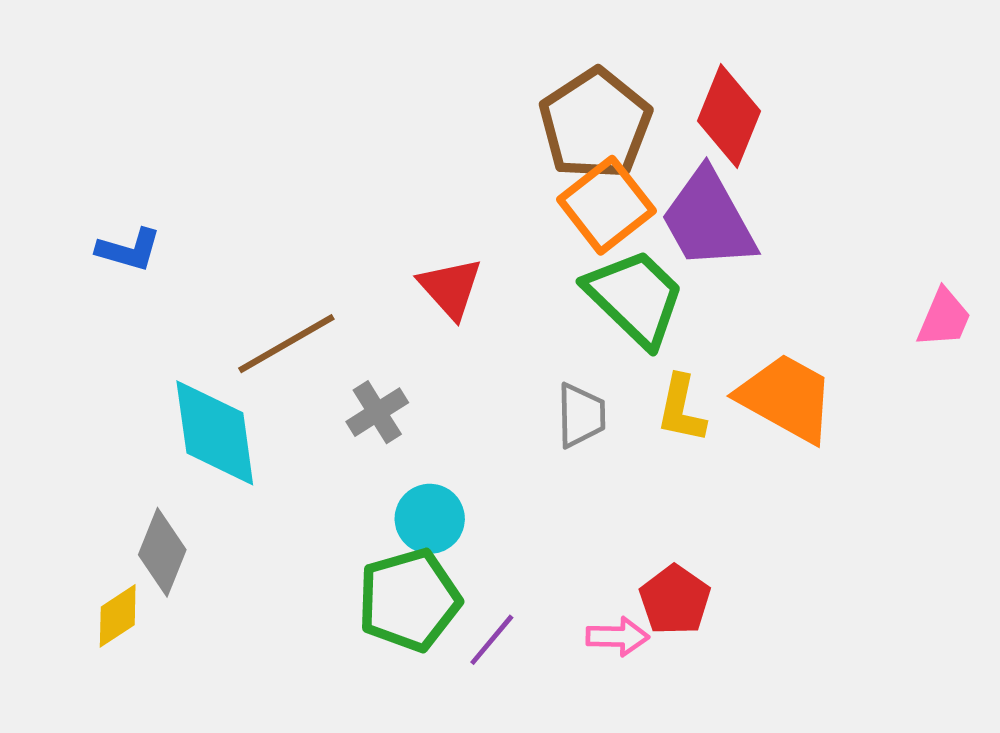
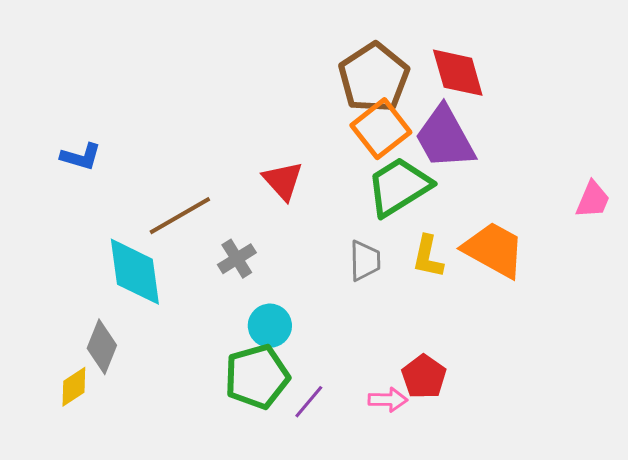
red diamond: (729, 116) -> (458, 73), turned -38
green trapezoid: (635, 298) -> (399, 187), turned -76

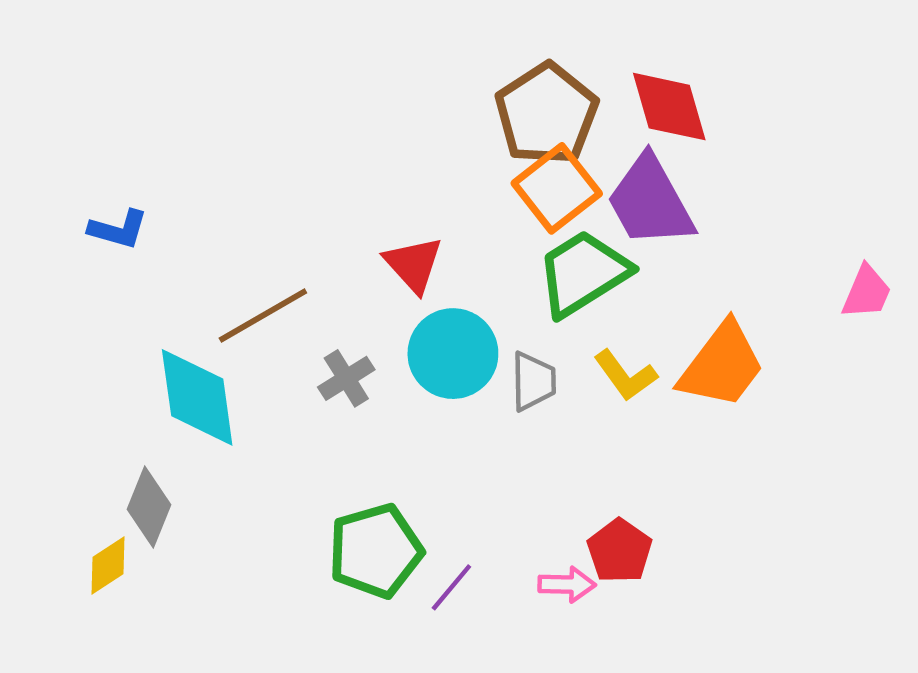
orange trapezoid: (494, 250) -> (722, 365), turned 98
yellow L-shape: (428, 257) -> (625, 375), turned -48
cyan circle: (270, 326) -> (453, 354), moved, size x1.4

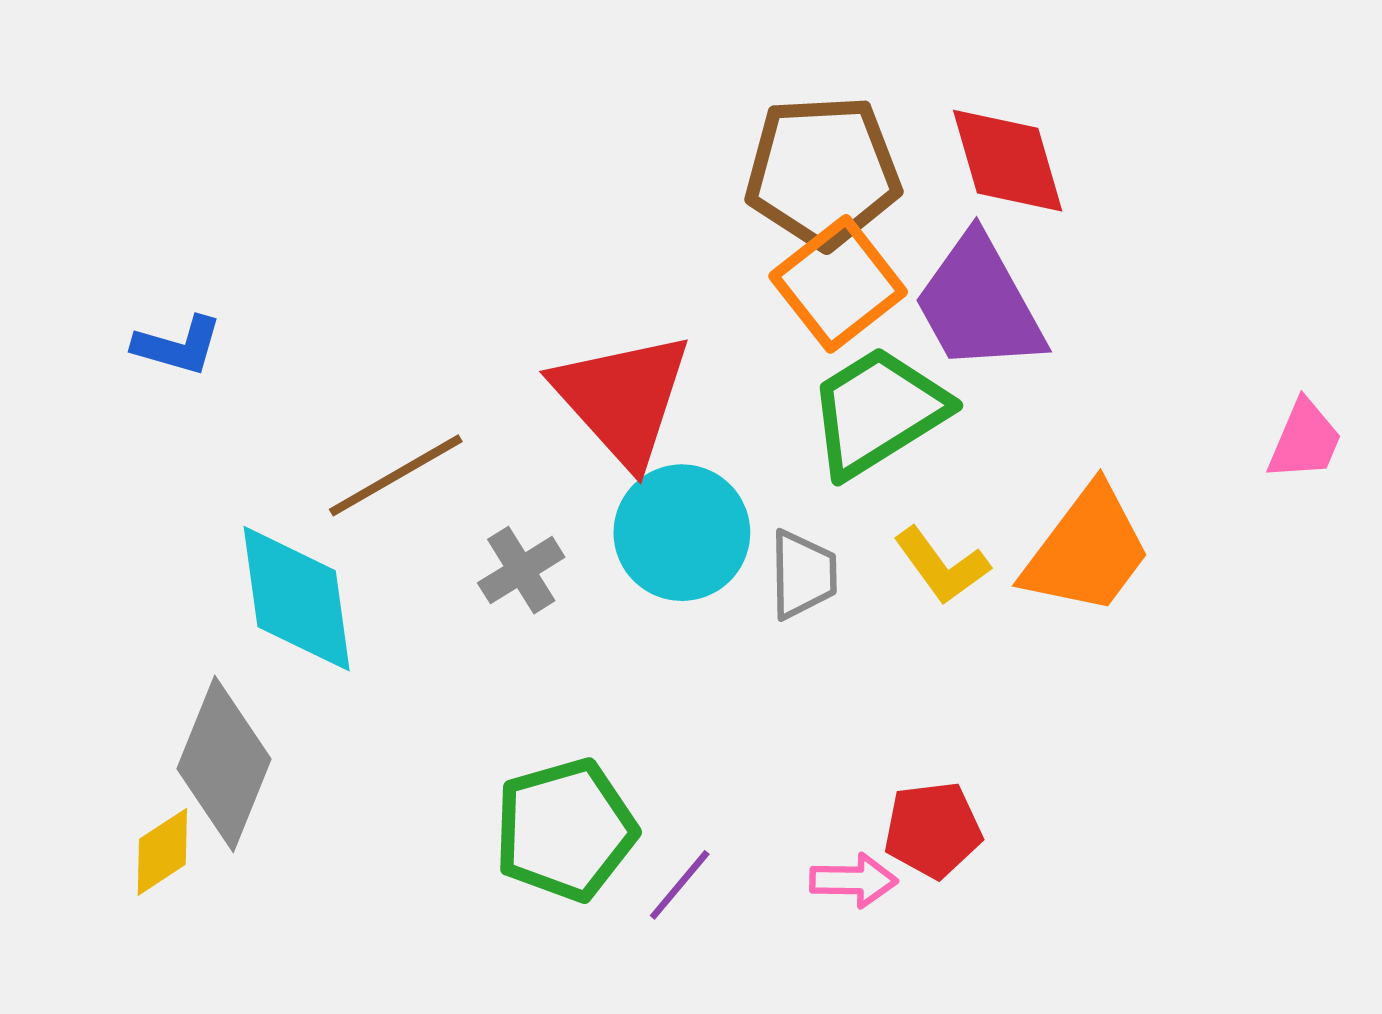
brown pentagon: (546, 114) -> (823, 172), turned 30
red triangle: (413, 264) -> (622, 398), size x1.6
gray diamond: (149, 507) -> (224, 764), size x1.4
red pentagon: (620, 551) -> (933, 830), turned 30

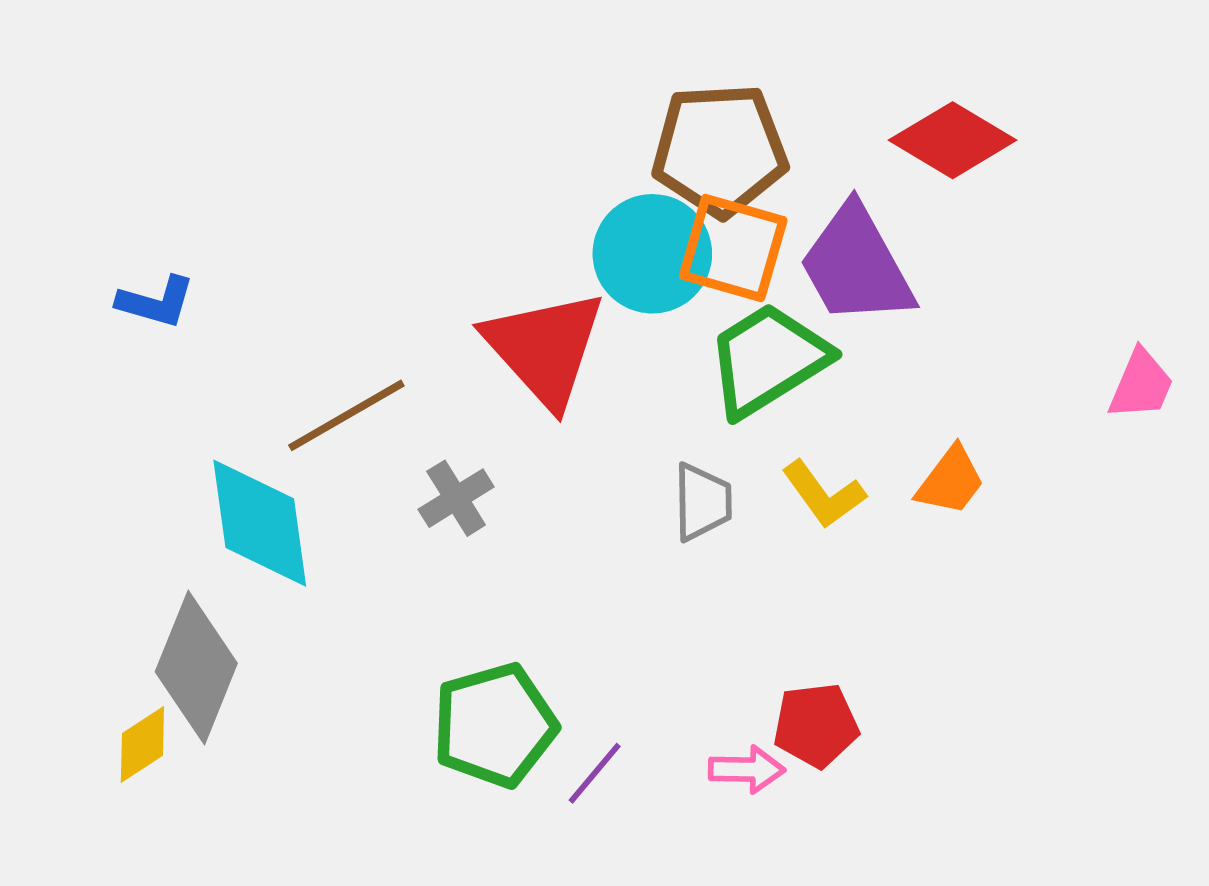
red diamond: (1008, 161) -> (953, 140), moved, turned -43
orange square: (838, 284) -> (733, 248), turned -36
cyan circle: (682, 533) -> (652, 254), moved
orange trapezoid: (1087, 550) -> (951, 481), size x0.6

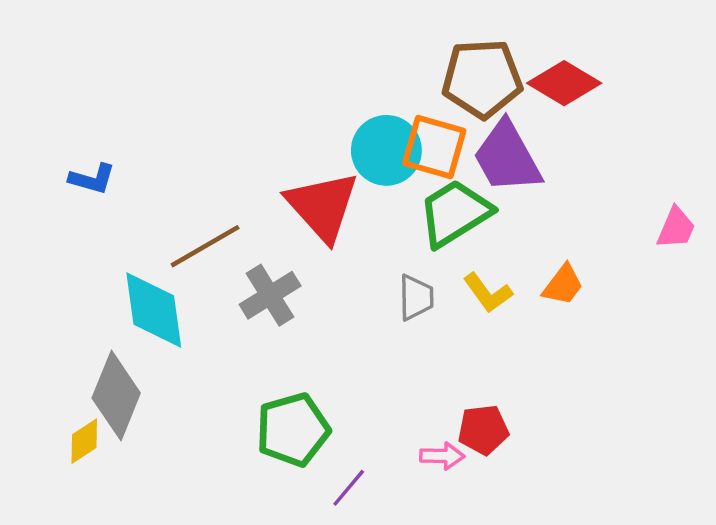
brown pentagon: (720, 150) -> (482, 79), moved
gray cross: (456, 498) -> (270, 295), size x1.4
purple line: (595, 773) -> (349, 488), moved

